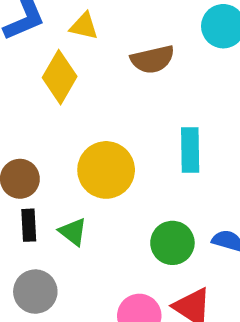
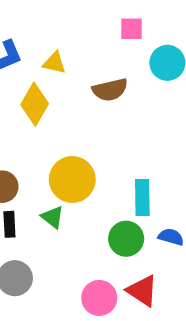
cyan rectangle: (190, 150) -> (142, 197), moved
green triangle: (73, 232) -> (53, 217), moved

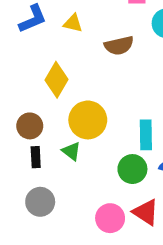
yellow diamond: (35, 104) -> (57, 80), moved

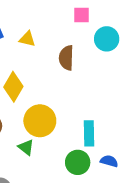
brown semicircle: (119, 46) -> (66, 58), turned 105

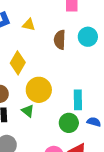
cyan circle: (107, 39) -> (88, 37), moved

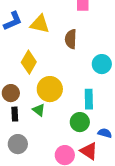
yellow triangle: (29, 25) -> (40, 24), size x1.5
cyan circle: (88, 37) -> (102, 64), moved
blue semicircle: (94, 122) -> (105, 133), moved

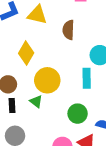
cyan rectangle: (89, 99) -> (87, 78), moved

